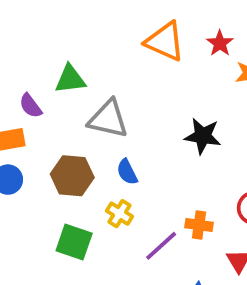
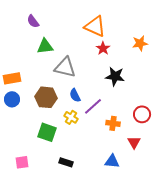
red star: (220, 43) -> (103, 48), moved
purple semicircle: (31, 106) -> (33, 21), moved
purple line: (161, 246) -> (93, 106), moved

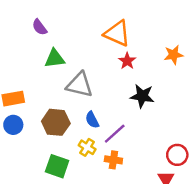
red circle: (142, 114) -> (177, 155), moved
orange cross: (113, 123) -> (113, 160), moved

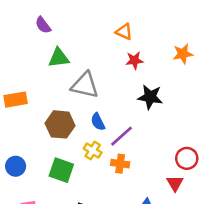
orange triangle: (117, 33) -> (124, 32), size x0.6
red star: (127, 61) -> (134, 60), turned 30
blue circle: (13, 125) -> (16, 166), moved

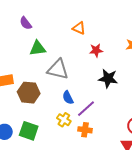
orange triangle: (124, 32) -> (79, 28), moved
brown hexagon: (60, 124) -> (29, 93), moved
green square: (61, 170) -> (29, 131), moved

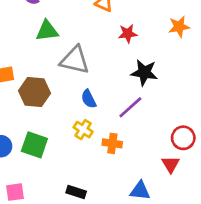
purple line: (86, 109) -> (130, 107), moved

